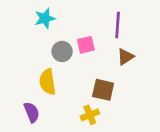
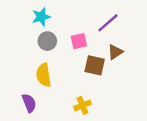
purple line: (118, 25) -> (108, 23), turned 45
gray circle: (62, 51) -> (47, 41), moved
brown square: (103, 90) -> (95, 65), moved

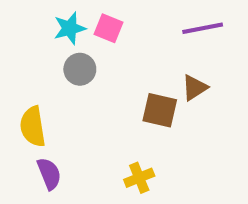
purple line: (108, 23) -> (203, 28), moved, turned 30
pink square: (79, 41) -> (108, 28), moved, turned 35
yellow semicircle: (44, 75) -> (33, 127), moved

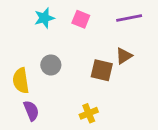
pink square: (108, 28) -> (81, 19), moved
gray circle: (80, 69) -> (51, 65), moved

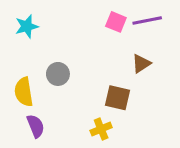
cyan star: (44, 18) -> (27, 26), moved
pink square: (81, 19) -> (116, 22), moved
brown square: (102, 70) -> (117, 98), moved

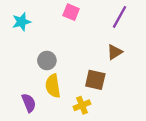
purple line: (147, 20) -> (119, 17), turned -50
pink square: (116, 22) -> (71, 12), moved
yellow semicircle: (24, 92) -> (53, 86), moved

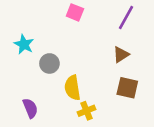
cyan star: (21, 22) -> (24, 44), moved, turned -30
brown square: (95, 80) -> (127, 88), moved
yellow semicircle: (53, 86) -> (72, 88), moved

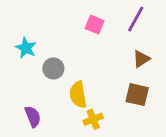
pink square: (75, 12) -> (95, 25), moved
brown triangle: (121, 55) -> (141, 59), moved

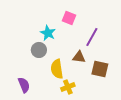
purple line: (136, 19) -> (92, 37), moved
cyan star: (26, 48) -> (48, 33), moved
brown triangle: (141, 59) -> (79, 57), moved, turned 40

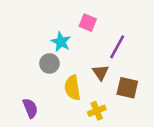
brown triangle: (79, 57) -> (101, 72), turned 48
yellow cross: (68, 87) -> (97, 111), moved

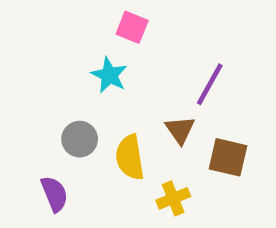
pink square: (88, 23) -> (132, 27), moved
gray circle: (49, 63) -> (80, 139), moved

